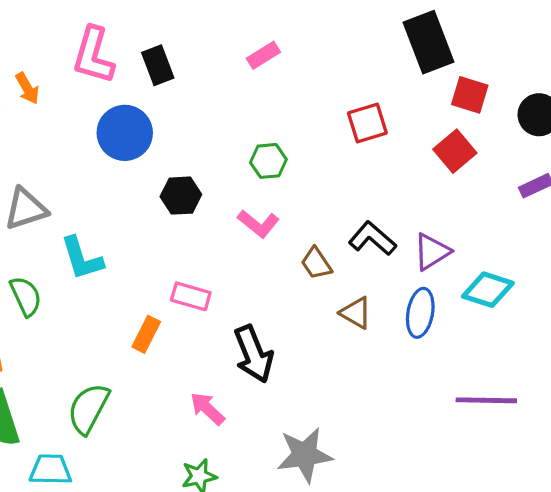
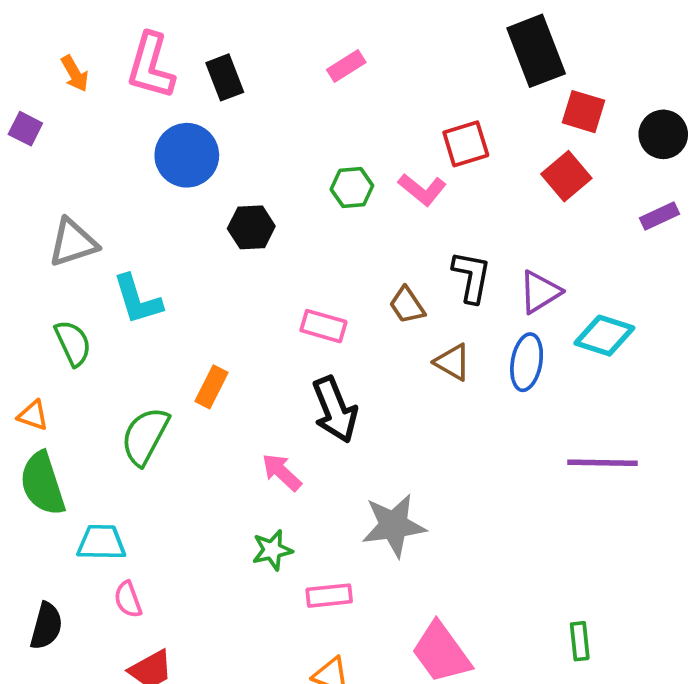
orange arrow: (27, 88) -> (75, 74), moved
pink L-shape: (258, 224) -> (422, 189), moved
black L-shape: (372, 239) -> (472, 277), turned 60
pink rectangle: (191, 296) -> (323, 326), moved
green semicircle: (88, 409) -> (145, 436), moved

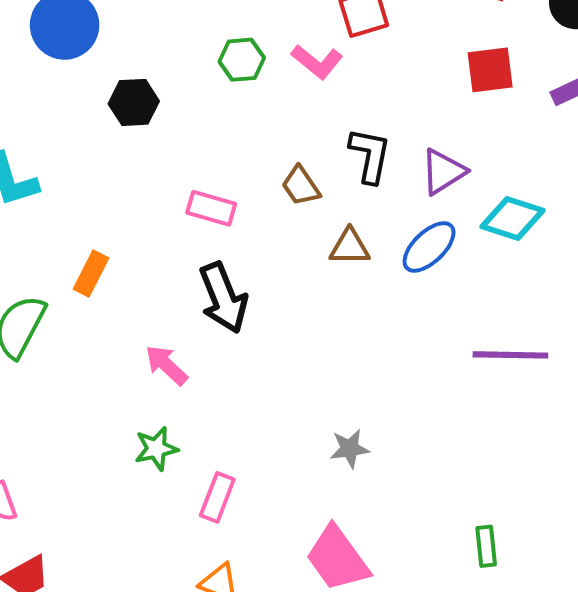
red square: (566, 176) -> (490, 70), moved, turned 33
brown triangle: (453, 362) -> (350, 247), turned -30
blue ellipse: (527, 362) -> (429, 247), turned 36
gray star: (394, 525) -> (350, 449), moved, size x0.6
pink rectangle: (329, 596) -> (217, 497), turned -63

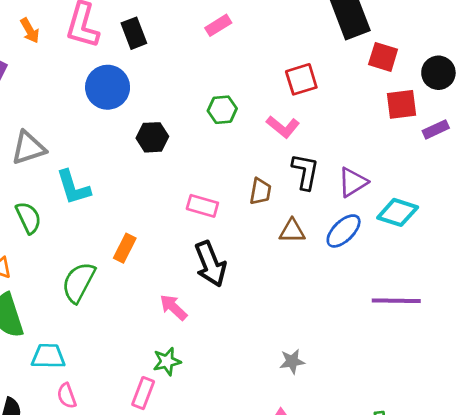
pink L-shape: (317, 62) -> (283, 127), moved
red square: (490, 70) -> (402, 104), moved
brown trapezoid: (301, 186) -> (260, 191), turned -136
pink rectangle: (217, 497) -> (143, 393), moved

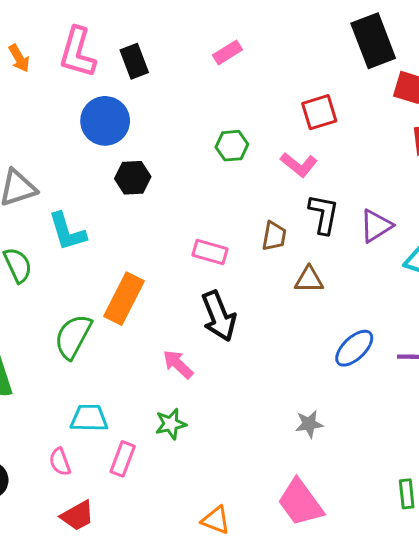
black hexagon: (152, 137) -> (133, 178), moved
blue ellipse: (344, 231) -> (354, 348), moved
orange rectangle: (125, 248) -> (124, 299), size x1.6
cyan trapezoid: (48, 356) -> (89, 418), moved
pink rectangle: (143, 393) -> (123, 459), moved

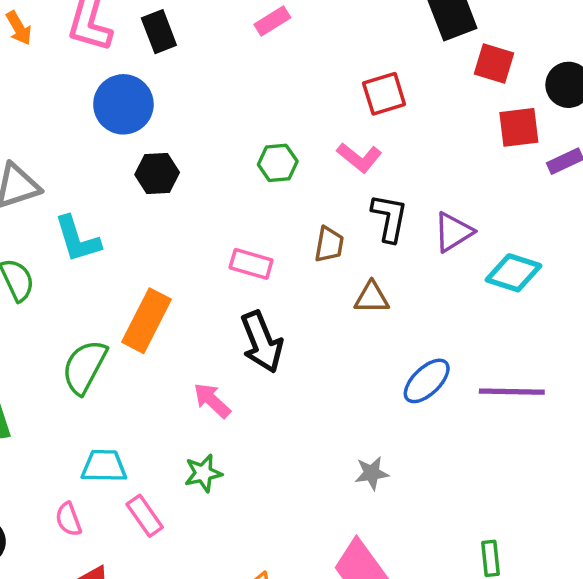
green hexagon: (232, 146) -> (278, 163), moved
pink rectangle: (123, 459) -> (145, 516), turned -56

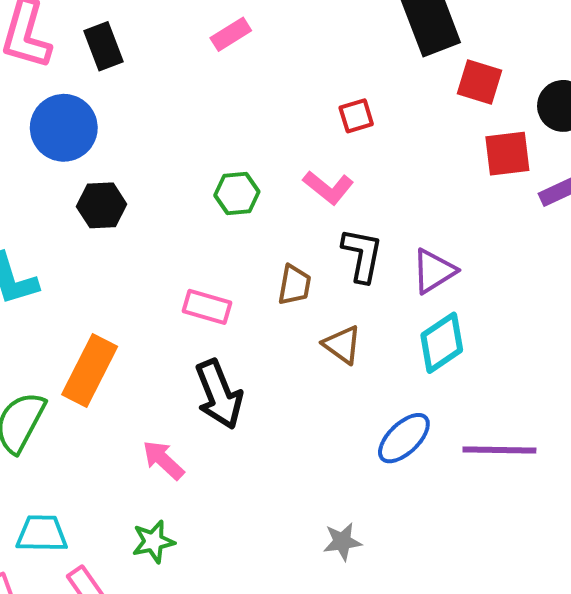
red square: (384, 94) -> (356, 116), size x0.7
cyan diamond: (514, 273) -> (442, 343), moved, turned -52
brown triangle: (372, 298) -> (342, 345), turned 36

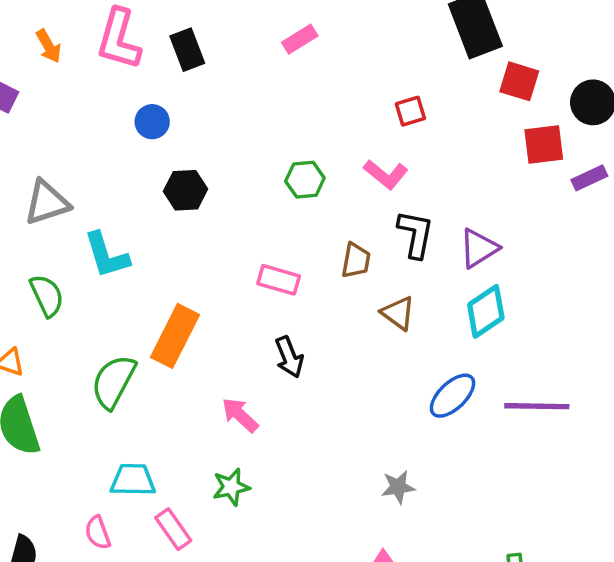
blue circle: (64, 128) -> (152, 122), size x0.6
black arrow: (219, 394) -> (289, 357), size x0.7

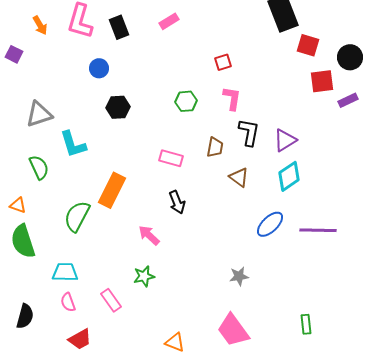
pink rectangle: (300, 39) -> (169, 21), moved
red square: (410, 111) -> (223, 62), moved
pink L-shape: (386, 174) -> (232, 98), turned -120
cyan trapezoid: (133, 480) -> (65, 272), moved

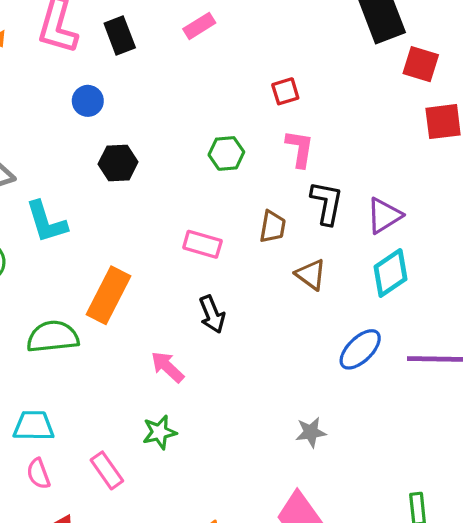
green semicircle: (77, 216) -> (53, 337), turned 56

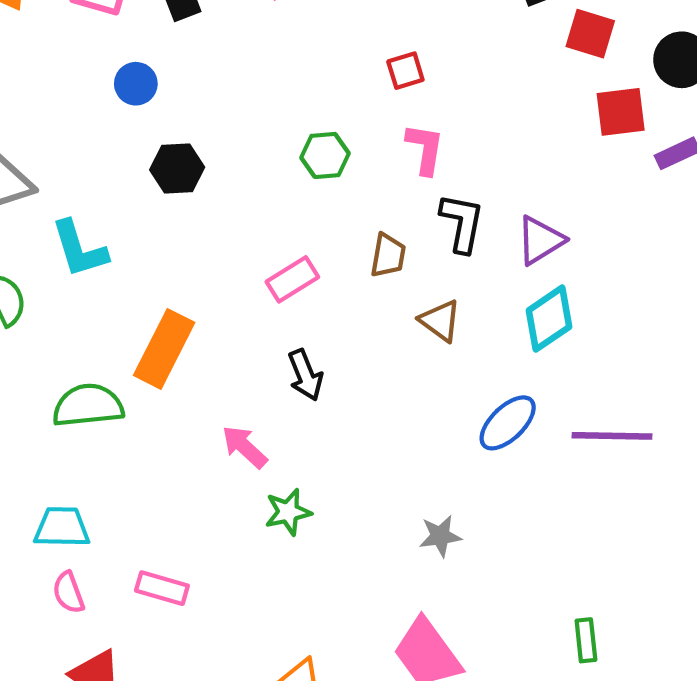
pink rectangle: (202, 244) -> (292, 279), turned -48
green star: (159, 432) -> (288, 512), moved
pink rectangle: (107, 470) -> (162, 588), turned -39

